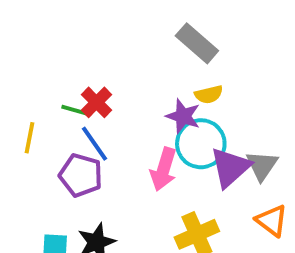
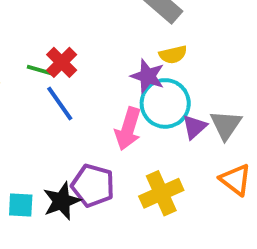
purple triangle: (230, 167) -> (194, 127), size x0.6
purple pentagon: (81, 175) -> (93, 185), moved

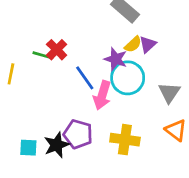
yellow semicircle: (173, 55) -> (133, 44), turned -30
blue line: (60, 103) -> (85, 78), moved
purple triangle: (194, 127) -> (148, 44), moved
yellow cross: (161, 193) -> (125, 140), turned 32

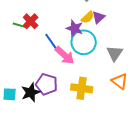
pink arrow: (102, 95) -> (65, 55), turned -65

